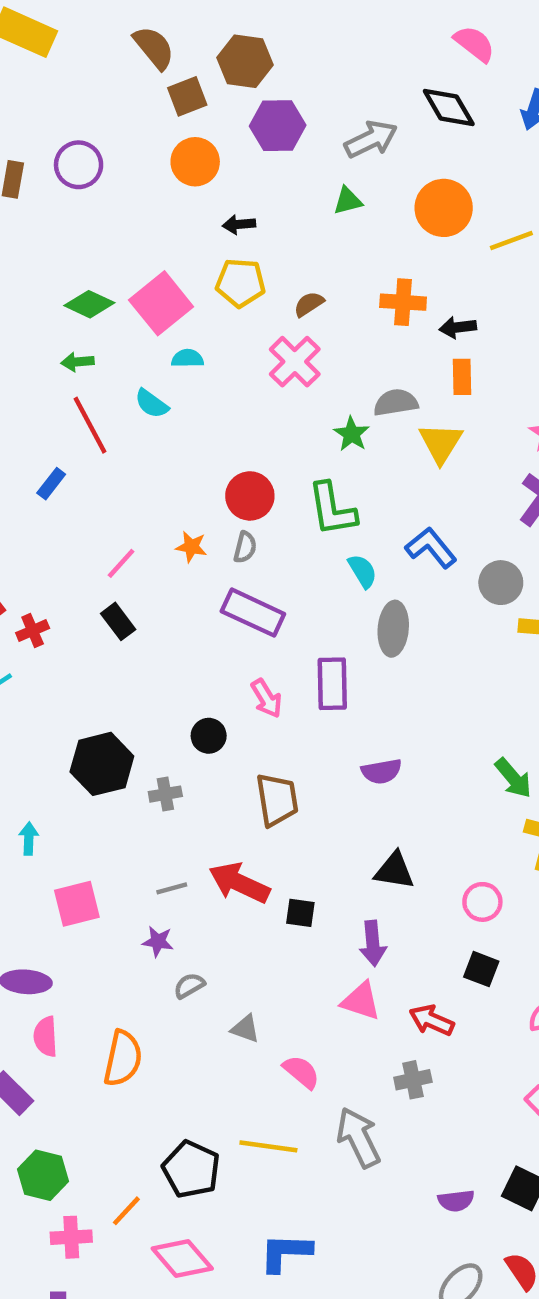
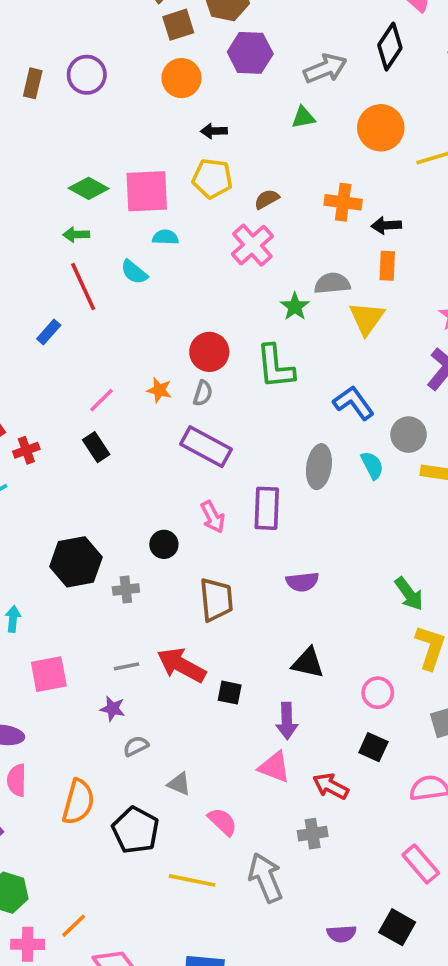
black diamond: (449, 107) -> (390, 47), turned 60
pink square: (161, 303) -> (147, 191), turned 33
cyan semicircle: (363, 571) -> (372, 465), moved
black pentagon: (191, 1169) -> (136, 830), moved

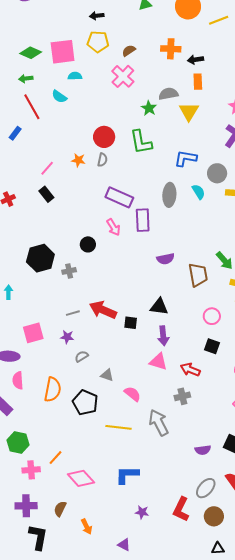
blue L-shape: (354, 403) -> (185, 158), turned -40
purple rectangle: (206, 447) -> (119, 197), moved
brown trapezoid: (216, 600) -> (198, 275), moved
black triangle: (308, 663) -> (159, 307), moved
pink square: (49, 674) -> (33, 333), moved

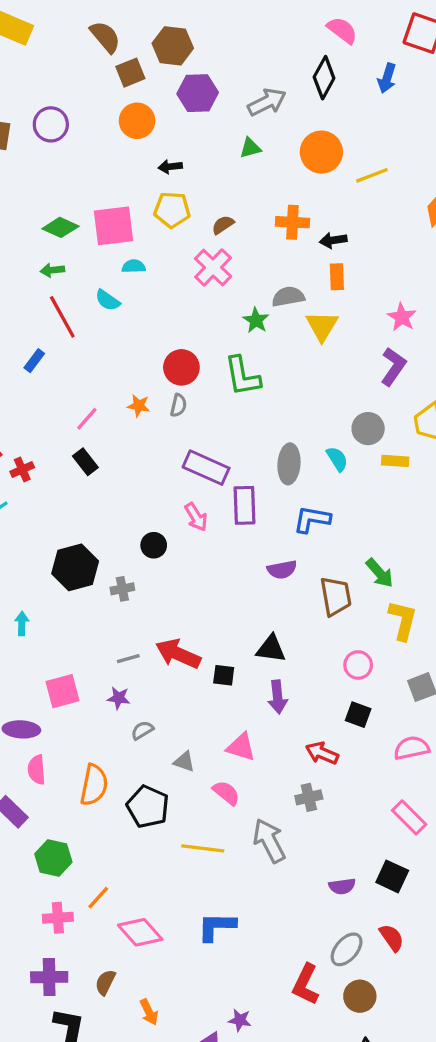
blue L-shape: (185, 158) -> (312, 519), moved
pink triangle: (158, 362) -> (241, 747), moved
green hexagon: (18, 442) -> (53, 858), moved
purple star: (142, 512) -> (240, 1020), moved

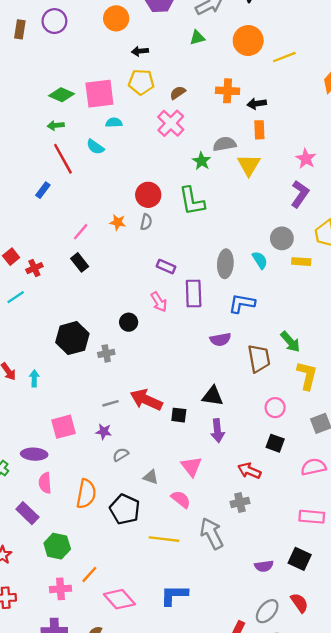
purple rectangle: (206, 468) -> (166, 267), size x0.6
pink triangle: (241, 747) -> (191, 466), turned 35
pink rectangle: (409, 817) -> (312, 517), turned -40

